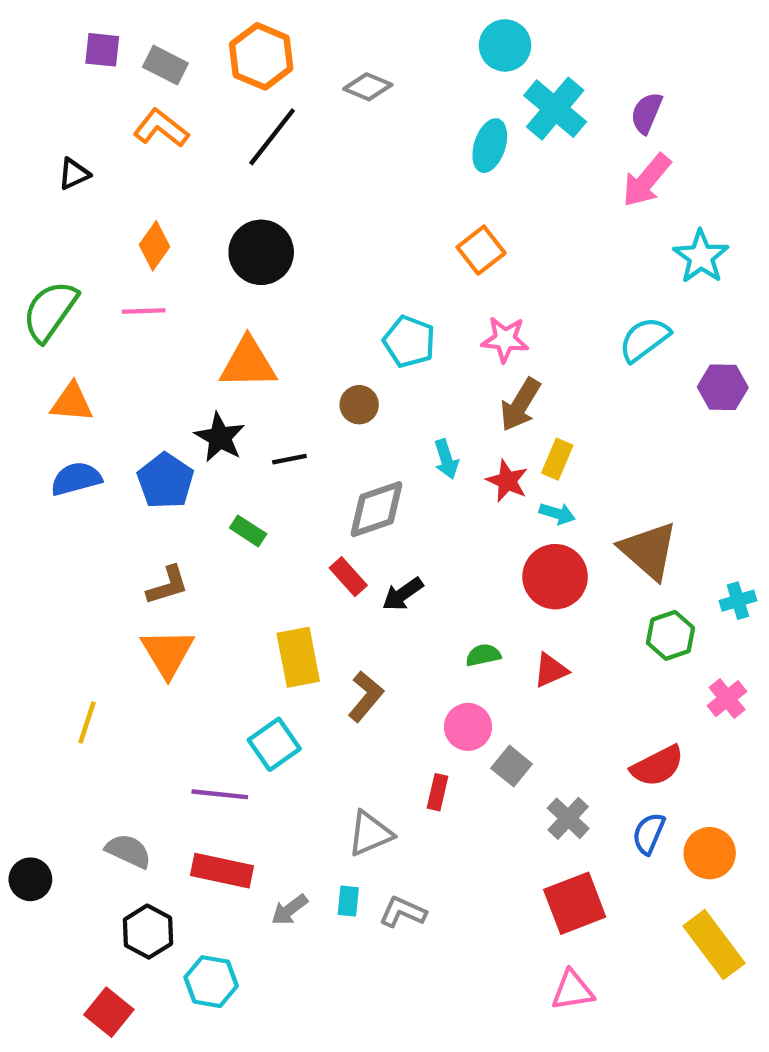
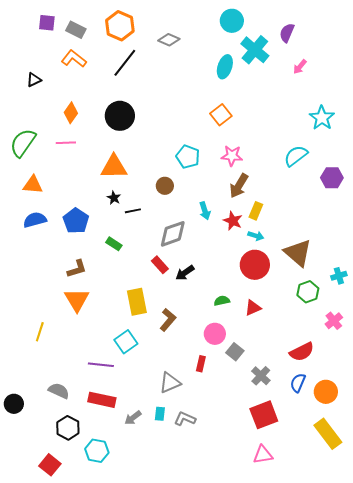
purple semicircle: (647, 113) -> (287, 33), moved
pink arrow: (647, 180) -> (300, 67), moved, size x0.6
black star: (220, 437) -> (114, 198), moved, size x0.6

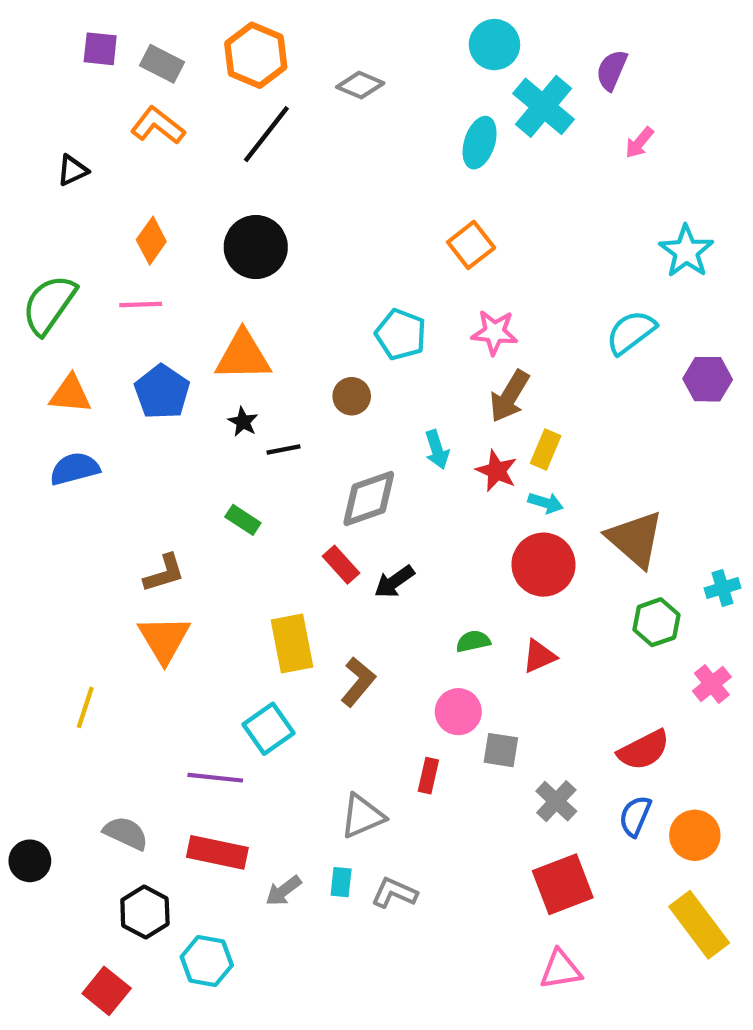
blue pentagon: (76, 221) -> (162, 392), moved
gray square: (235, 352) -> (501, 750), turned -30

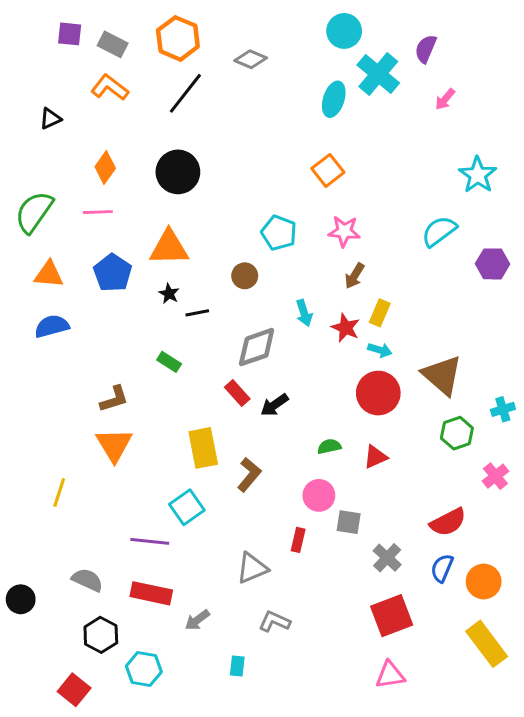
brown arrow: (509, 396) -> (355, 276), size x0.7
cyan rectangle: (341, 882) -> (237, 666), moved

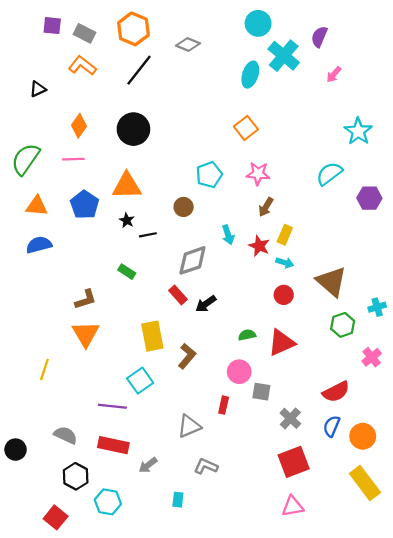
cyan pentagon: (279, 233) -> (209, 175), turned 30
red circle: (378, 393) -> (284, 295), size x0.6
red triangle: (375, 457) -> (281, 343), size x1.5

